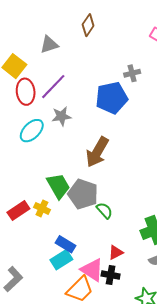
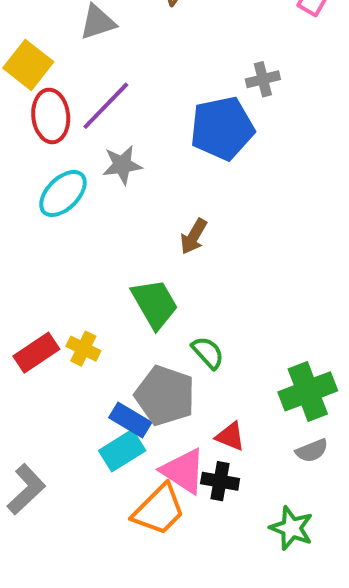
brown arrow: (97, 152) -> (194, 236), size x0.6
green trapezoid: (58, 186) -> (155, 304), moved
gray pentagon: (83, 194) -> (165, 395), moved
red triangle: (116, 252) -> (230, 436), turned 49

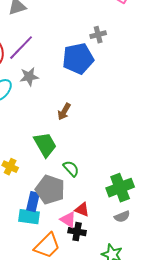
blue rectangle: (130, 420) -> (33, 202), turned 72
cyan rectangle: (122, 451) -> (29, 217), turned 40
pink triangle: (183, 471) -> (68, 220), moved, size x0.7

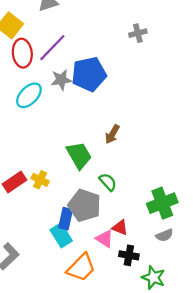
blue pentagon: (78, 59) -> (89, 74), moved
brown arrow: (64, 112) -> (112, 134), moved
cyan rectangle: (29, 217) -> (61, 235), turned 50
black cross: (77, 232) -> (129, 255), moved

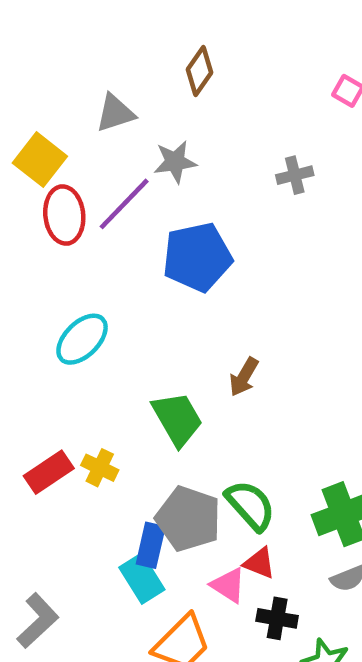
gray star: (61, 80) -> (175, 162), moved
cyan ellipse: (29, 95) -> (82, 339), moved
green semicircle: (108, 182) -> (250, 505), moved, size x1.4

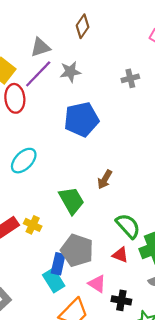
purple line: (124, 204) -> (38, 74), moved
green semicircle: (250, 505) -> (128, 226), moved
red triangle: (259, 563) -> (120, 255), moved

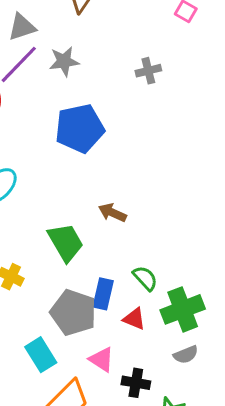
brown arrow: (105, 179) -> (112, 213), turned 84
green semicircle: (128, 226) -> (145, 278), size x0.7
blue rectangle: (58, 264) -> (103, 294), moved

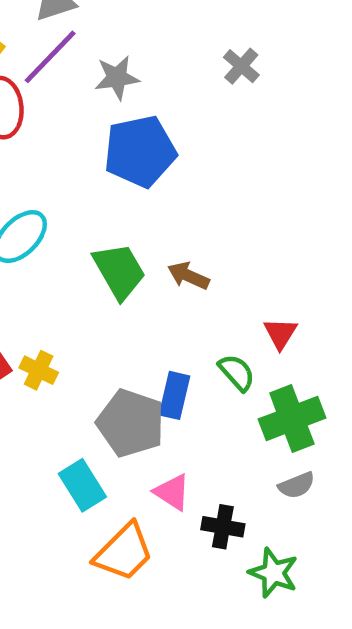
gray star: (64, 61) -> (117, 78), moved
gray cross: (148, 71) -> (241, 66), turned -35
green trapezoid: (66, 242) -> (119, 271), moved
red triangle: (134, 319) -> (280, 333), moved, turned 40

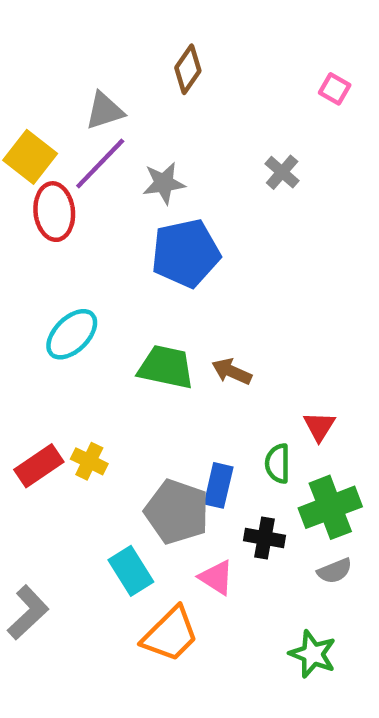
green trapezoid: (119, 271) -> (166, 367), turned -48
green semicircle: (237, 372) -> (278, 464), turned -138
black cross: (223, 527) -> (265, 538), moved

